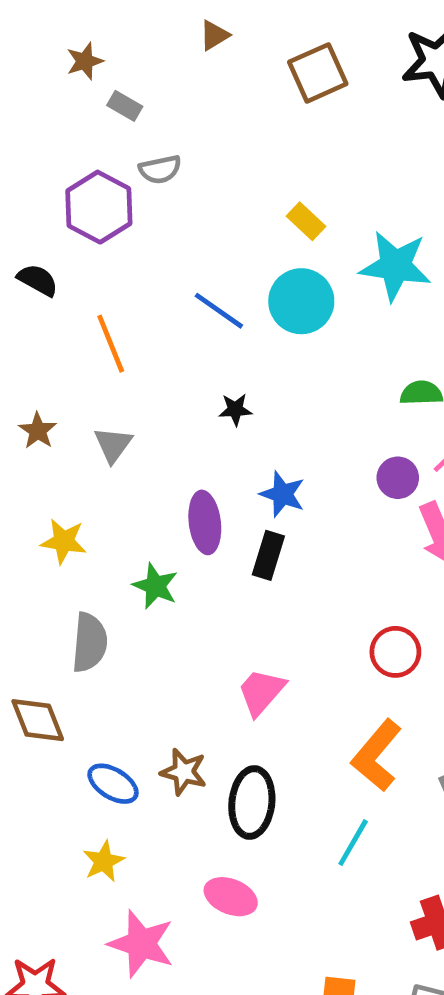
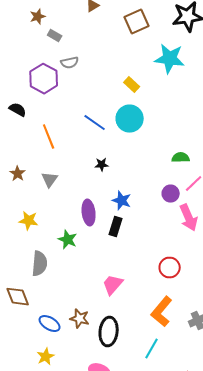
cyan star: (395, 266) -> (170, 59), moved

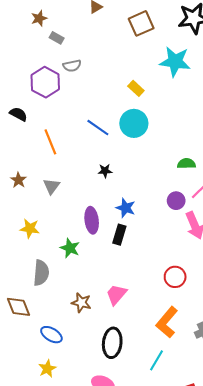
brown star: (80, 319) -> (81, 303), moved

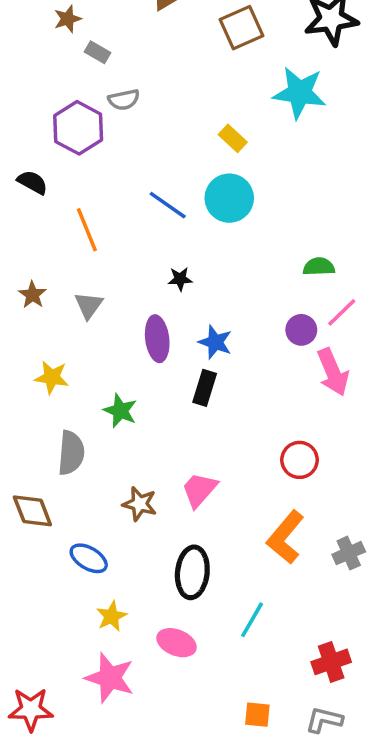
purple ellipse: (92, 220) -> (157, 339), moved
cyan line: (157, 360) -> (252, 620), moved
yellow star: (47, 369) -> (112, 616), moved

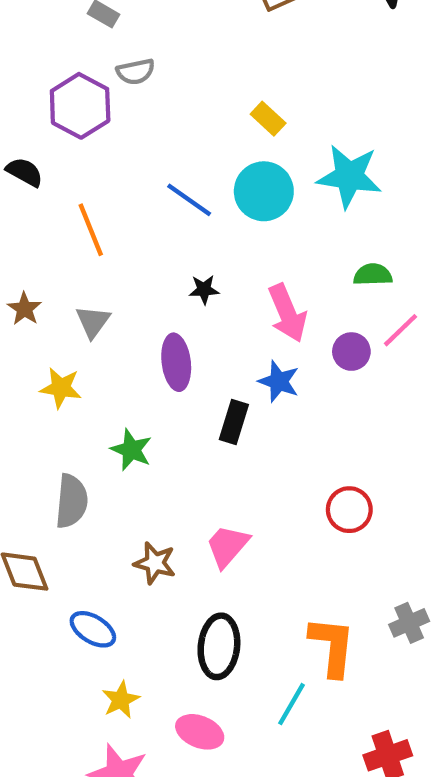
cyan star: (300, 93) -> (349, 176), moved
blue star: (215, 342) -> (279, 381), moved
pink arrow: (333, 372) -> (287, 313), moved
yellow star: (52, 377) -> (61, 388), moved
orange L-shape: (285, 537) -> (332, 646), moved, turned 146

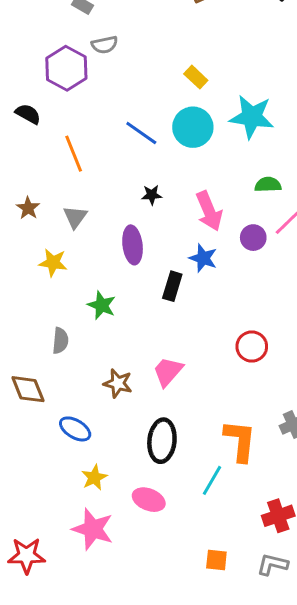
gray semicircle: (72, 501) -> (60, 341), size x0.7

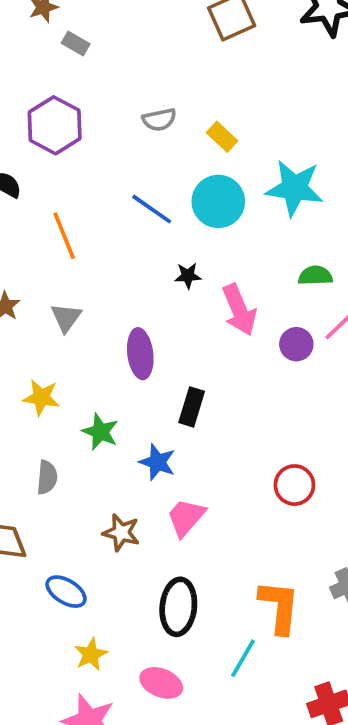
gray semicircle: (105, 45) -> (159, 120), moved
black star: (152, 195) -> (188, 276), moved
blue star: (203, 258) -> (157, 462), moved
yellow star: (53, 263) -> (41, 397), moved

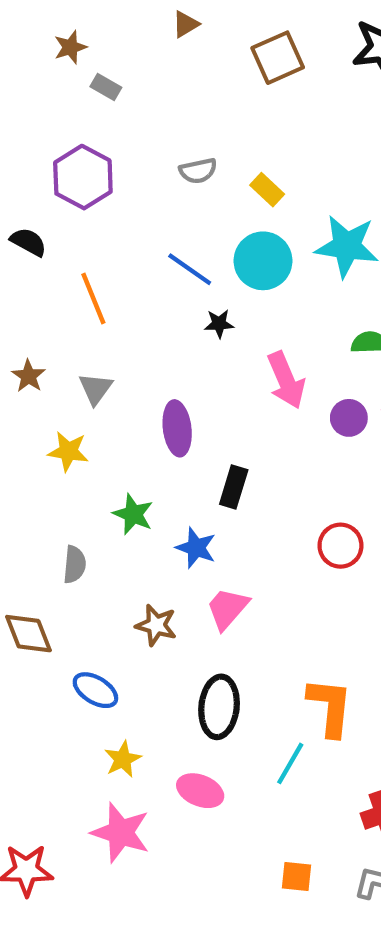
black star: (188, 276) -> (219, 324), moved
yellow star: (41, 397) -> (68, 451), moved
red circle: (294, 485) -> (340, 546), moved

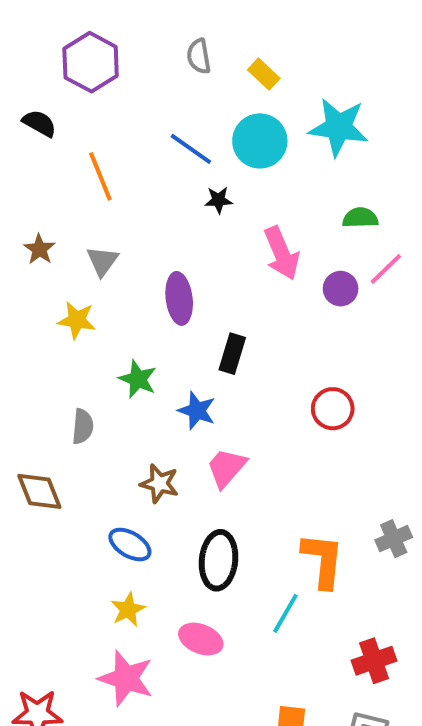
gray semicircle: (198, 171) -> (199, 56), turned 92
blue ellipse: (95, 690) -> (130, 545), moved

